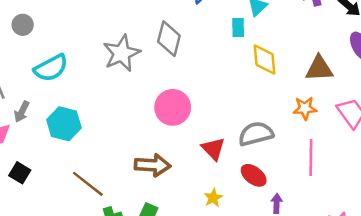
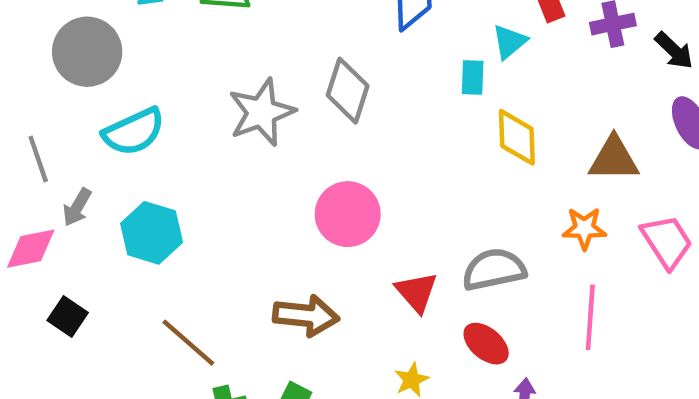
gray circle: (23, 25) -> (87, 52), size x1.8

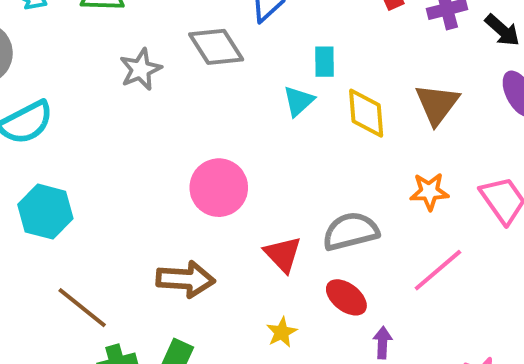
cyan triangle: (509, 42) -> (299, 101), moved
gray diamond: (348, 91) -> (216, 47), moved, turned -48
gray star: (262, 112) -> (141, 69), moved, size x0.7
brown triangle: (614, 159) -> (437, 104), moved, turned -51
pink line: (590, 317) -> (438, 270), turned 48

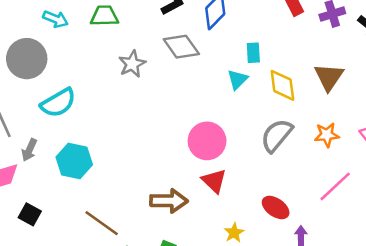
pink circle: (219, 188) -> (207, 141), moved
gray semicircle: (351, 231) -> (277, 135), moved, turned -33
red triangle: (283, 254) -> (214, 181), moved

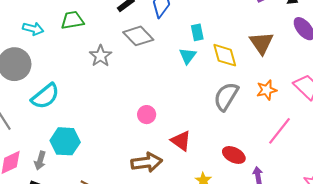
pink circle: (207, 141) -> (147, 115), moved, size x0.6
gray arrow: (29, 150) -> (40, 161), moved

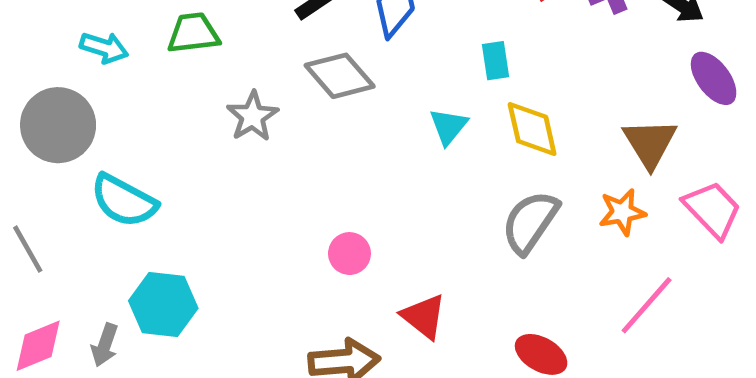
cyan rectangle: (197, 32) -> (495, 61), moved
brown triangle: (261, 43) -> (650, 143), moved
cyan semicircle: (45, 96) -> (124, 201), turned 64

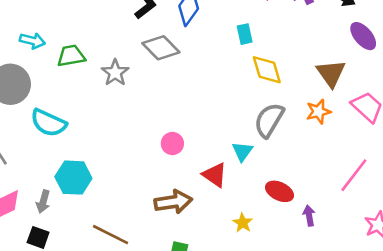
green trapezoid: (193, 33) -> (71, 56), moved
cyan triangle: (449, 126) -> (242, 151), moved
pink line: (647, 305) -> (354, 175), moved

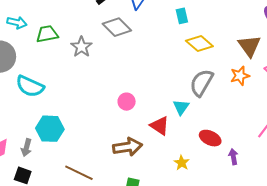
yellow diamond: (267, 70) -> (199, 44), turned -32

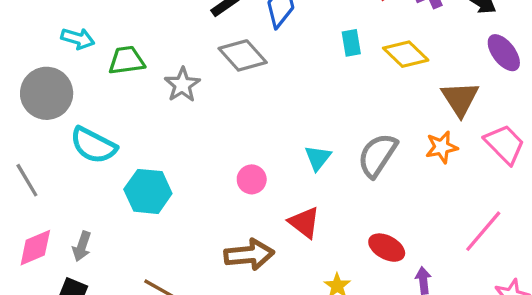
yellow diamond: (199, 44) -> (406, 54), moved
cyan triangle: (181, 107) -> (318, 158), moved
cyan hexagon: (50, 129) -> (148, 191), moved

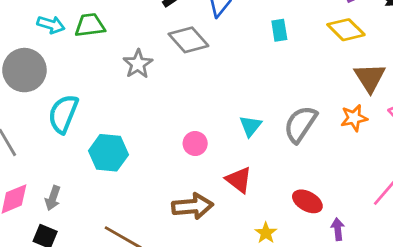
yellow diamond: (406, 54) -> (346, 30), moved
green trapezoid: (127, 60) -> (90, 25), moved
cyan semicircle: (93, 145) -> (63, 114), turned 84

